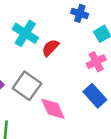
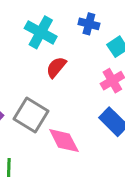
cyan cross: (25, 33) -> (41, 32), moved

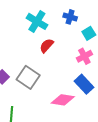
pink diamond: (64, 141) -> (63, 100), moved, turned -55

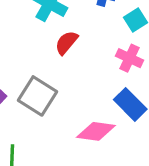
pink cross: (84, 56) -> (130, 58), turned -35

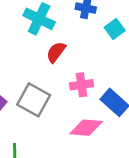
pink cross: (130, 58) -> (81, 85), moved, turned -30

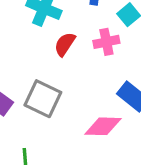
pink cross: (81, 85) -> (106, 42), moved

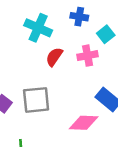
gray square: (43, 99) -> (36, 100), turned -32

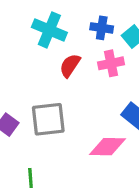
blue cross: (79, 17) -> (102, 28), moved

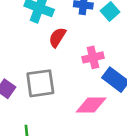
pink cross: (111, 63) -> (93, 57), moved

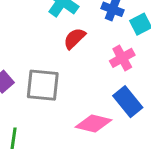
pink cross: (93, 57) -> (122, 58), moved, turned -30

